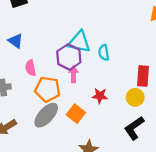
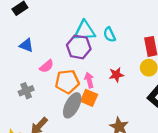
pink semicircle: (31, 68) -> (47, 66), turned -104
pink arrow: (73, 74) -> (89, 80), moved
orange square: (76, 114) -> (89, 98), moved

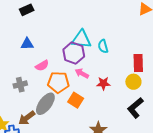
blue triangle: (26, 45) -> (27, 44), turned -32
pink arrow: (89, 80) -> (82, 73), moved, turned -56
gray ellipse: (72, 105) -> (45, 104), moved

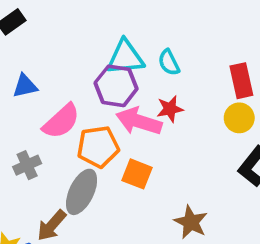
pink semicircle: (42, 66) -> (61, 121), size x1.5
pink arrow: (82, 73) -> (139, 121), size x1.6
red star: (103, 83) -> (170, 109), moved

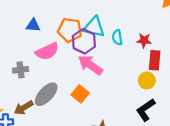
red star: (170, 109) -> (144, 40), moved
orange pentagon: (98, 147) -> (70, 30), moved

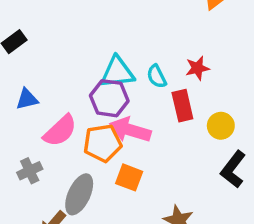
orange pentagon: (70, 30) -> (103, 143), moved
red rectangle: (155, 60) -> (182, 106), moved

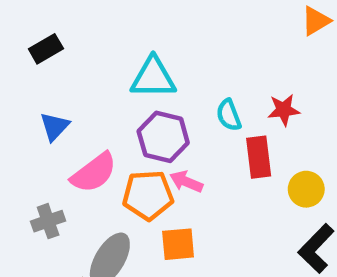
cyan triangle: (117, 72) -> (153, 78), moved
blue triangle: (27, 99) -> (55, 126), turned -40
pink arrow: (130, 130) -> (186, 182), size x0.6
orange square: (129, 177) -> (178, 244), turned -32

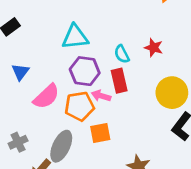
red star: (284, 110) -> (154, 48), turned 30
red rectangle: (259, 157) -> (119, 81), moved
yellow circle: (306, 189) -> (172, 93), size x1.5
gray cross: (48, 221) -> (18, 142), moved

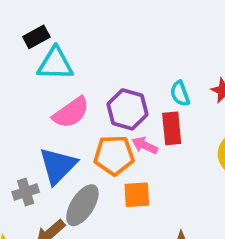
cyan triangle: (75, 37) -> (55, 64), moved
blue triangle: (20, 72) -> (58, 166), moved, size x1.6
pink semicircle: (46, 96) -> (71, 113), moved

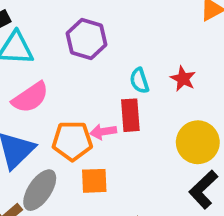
purple hexagon: (127, 109) -> (86, 39), moved
pink arrow: (145, 145) -> (103, 132), turned -35

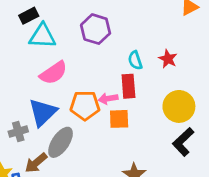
orange square: (94, 181) -> (119, 119), moved

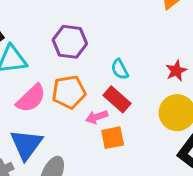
red star: (168, 59) -> (176, 71), moved, turned 30
red rectangle: (128, 86) -> (117, 99), turned -35
orange pentagon: (85, 105) -> (69, 92), moved

